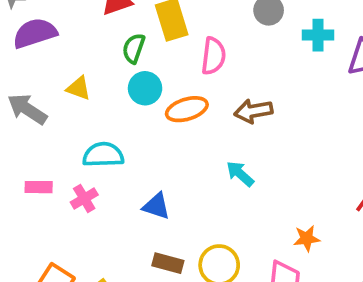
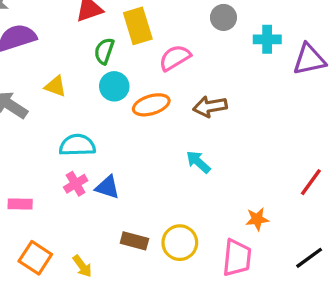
pink semicircle: (213, 56) -> (175, 58), turned -128
pink rectangle: (39, 187) -> (20, 204), moved
pink cross: (84, 198) -> (76, 184), moved
blue triangle: (156, 206) -> (108, 187), moved

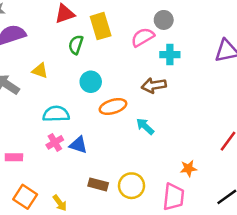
cyan cross: (267, 39) -> (170, 55), moved
pink semicircle: (175, 58) -> (143, 37), moved
cyan circle: (114, 86) -> (91, 82), moved
orange ellipse: (151, 105) -> (113, 107), moved

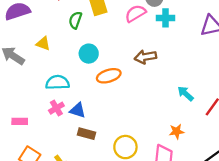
cyan cross: (170, 55) -> (165, 18), moved
cyan arrow: (145, 126) -> (186, 94), moved
brown rectangle: (98, 184) -> (86, 134), moved

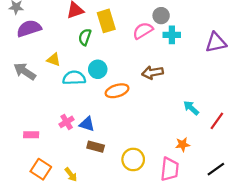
cyan semicircle: (58, 82) -> (74, 78), moved

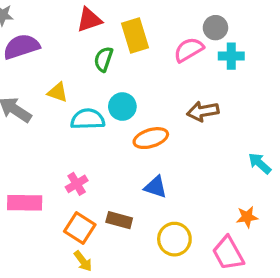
blue triangle: (87, 124) -> (156, 187), moved
pink rectangle: (31, 135) -> (25, 203), size x1.5
orange square: (41, 169) -> (80, 228), moved
pink trapezoid: (170, 169) -> (228, 253), turned 145

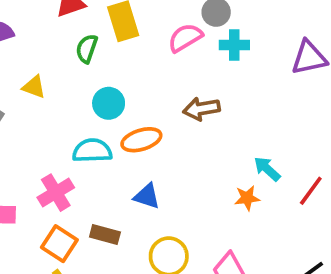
cyan semicircle: (88, 119) -> (92, 151), moved
pink cross: (77, 184) -> (56, 193), size x1.4
orange star: (247, 217) -> (247, 198), moved

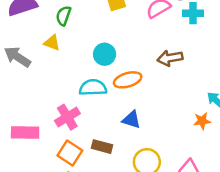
green semicircle: (87, 49) -> (64, 16), moved

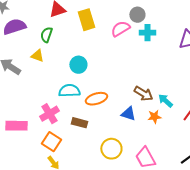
brown arrow: (170, 58) -> (143, 94), moved, turned -138
orange ellipse: (128, 80) -> (96, 99), moved
blue triangle: (131, 120) -> (128, 114), moved
brown rectangle: (102, 147) -> (79, 123), moved

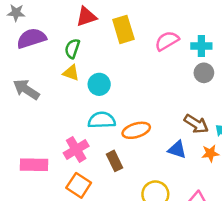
gray circle: (137, 15) -> (204, 73), moved
yellow triangle: (37, 56) -> (71, 73), moved
cyan circle: (78, 65) -> (99, 84), moved
brown rectangle: (79, 123) -> (114, 161), turned 49

